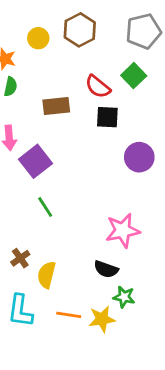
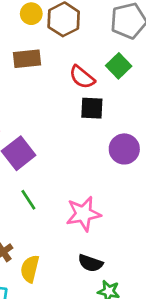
yellow circle: (38, 38) -> (31, 14), moved
brown rectangle: (56, 106) -> (27, 59), moved
pink star: (123, 231) -> (83, 214), moved

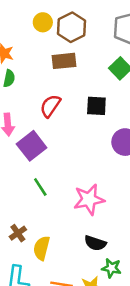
brown rectangle: (27, 59) -> (64, 61), moved
red semicircle: (82, 77) -> (50, 106), moved, turned 85

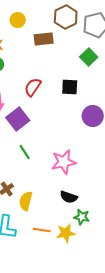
yellow circle: (43, 22) -> (18, 20), moved
brown hexagon: (71, 27) -> (66, 17), moved
brown rectangle: (64, 61) -> (44, 39), moved

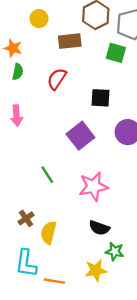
green square: (89, 57) -> (116, 53), moved, turned -30
red semicircle: (33, 87) -> (57, 79), moved
purple square: (18, 119) -> (80, 136), moved
orange line: (42, 230) -> (54, 281), moved

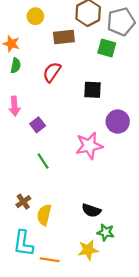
purple square: (80, 136) -> (38, 125), moved, size x0.6
pink star: (93, 186) -> (89, 146), moved

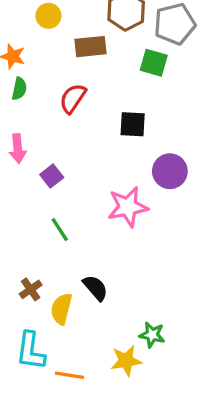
black semicircle: (91, 210) -> (95, 288), moved, turned -150

